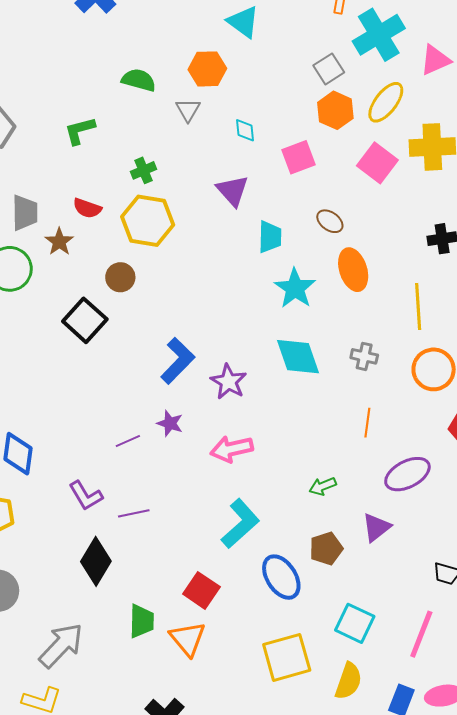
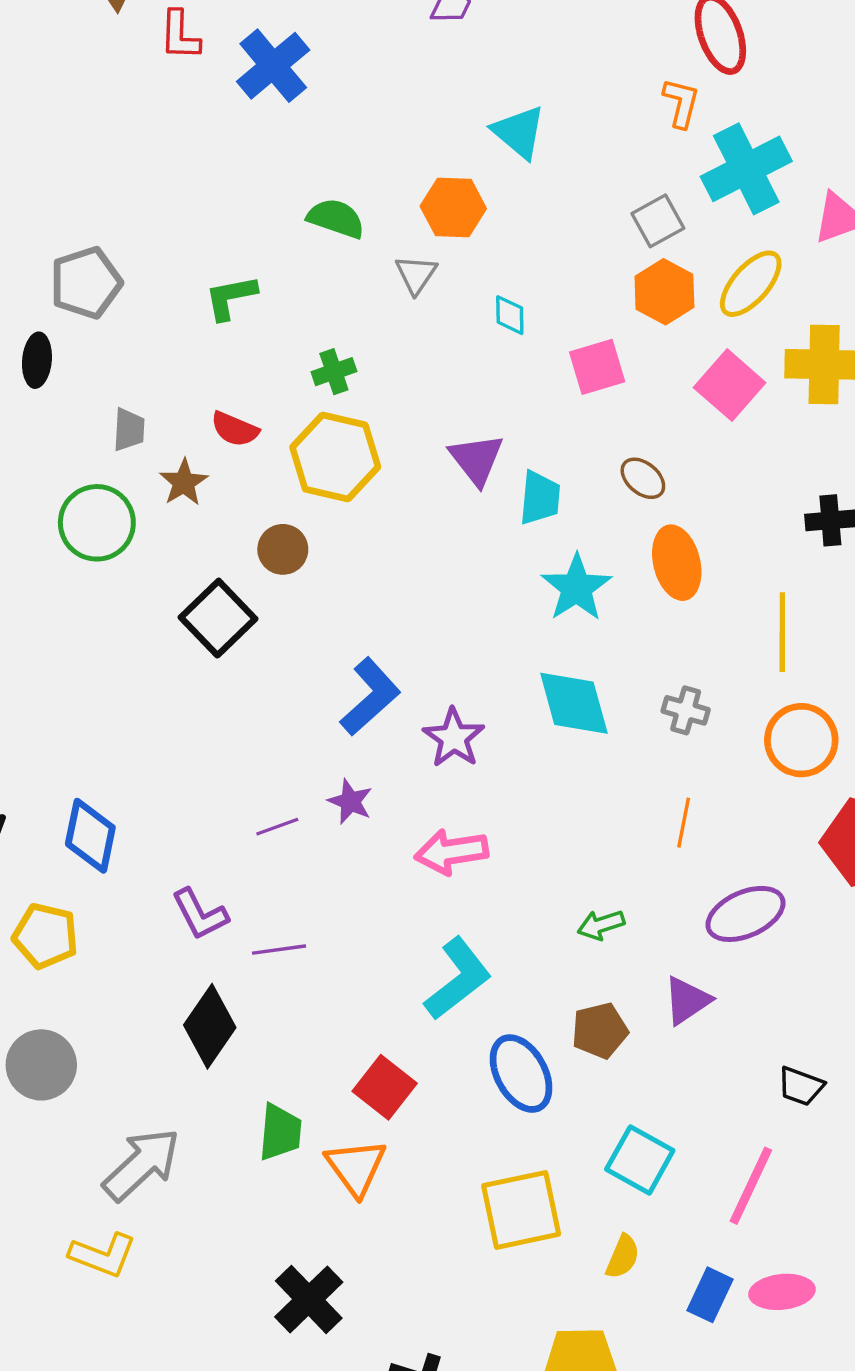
purple triangle: (232, 191) -> (476, 459), moved
gray trapezoid: (25, 213) -> (129, 430), size x0.7
yellow semicircle: (348, 681) -> (623, 1257), size x0.7

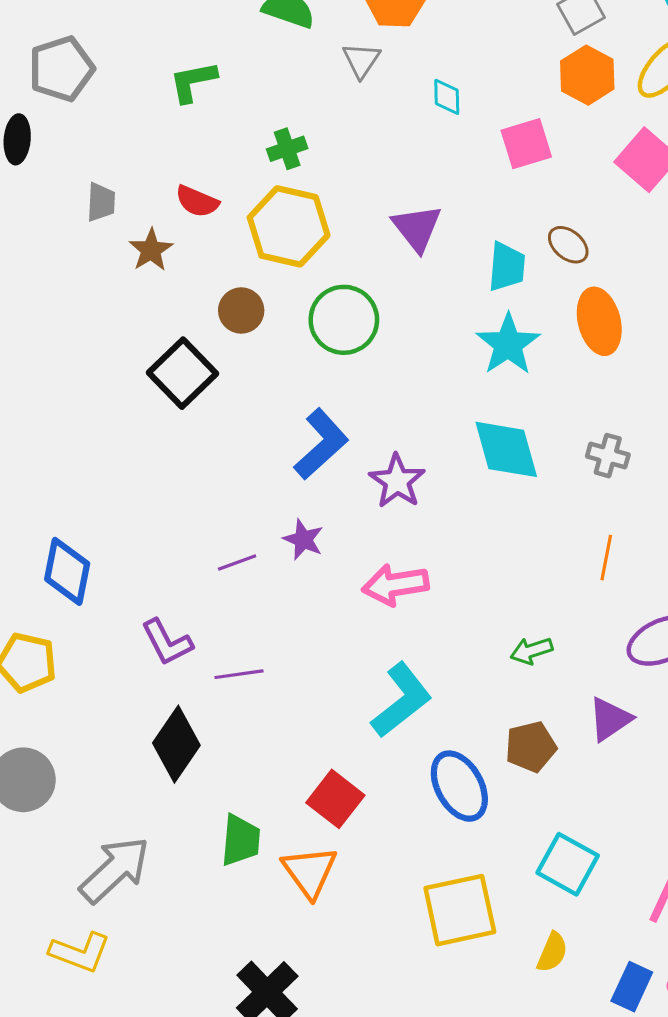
cyan trapezoid: (540, 498) -> (507, 267), moved
green circle: (97, 523) -> (344, 320), moved

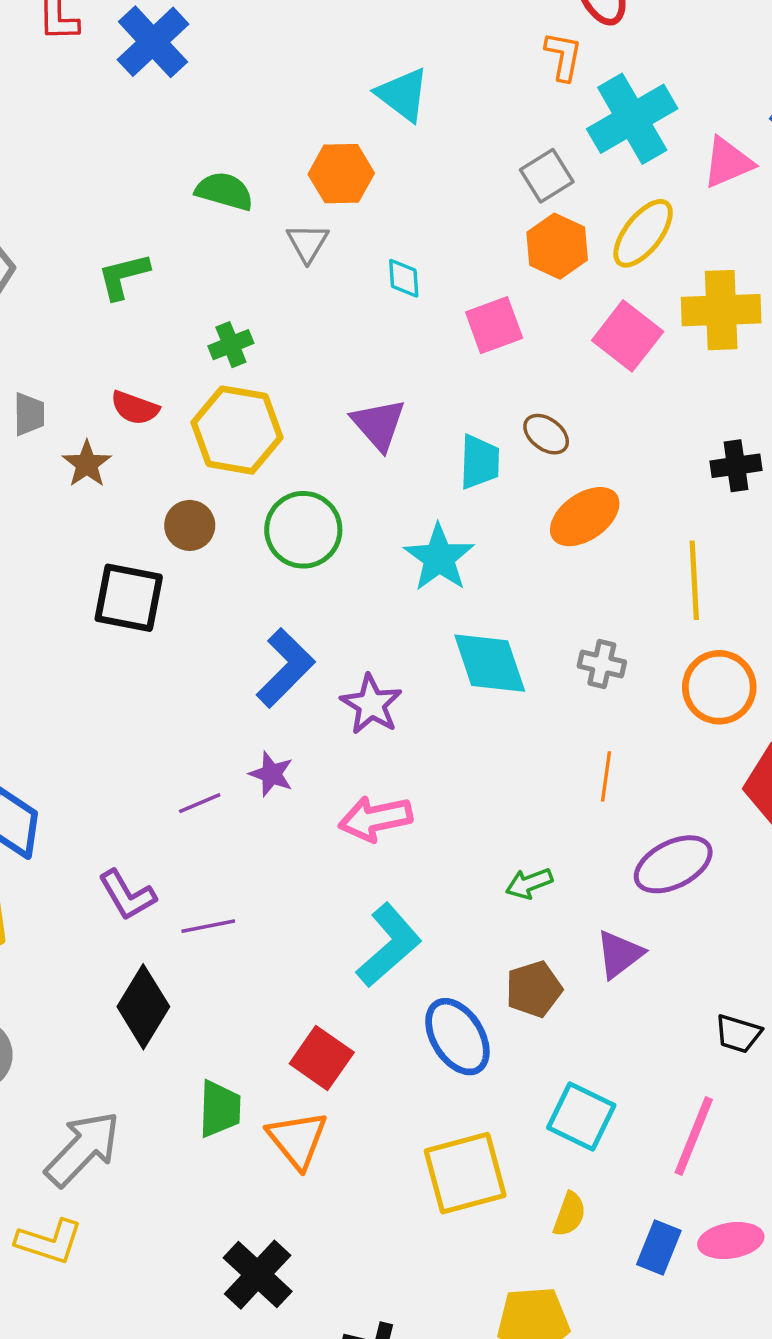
orange ellipse: (599, 321) -> (585, 517), turned 72
cyan star: (508, 344) -> (439, 558), moved
black square: (182, 373) -> (129, 598), turned -32

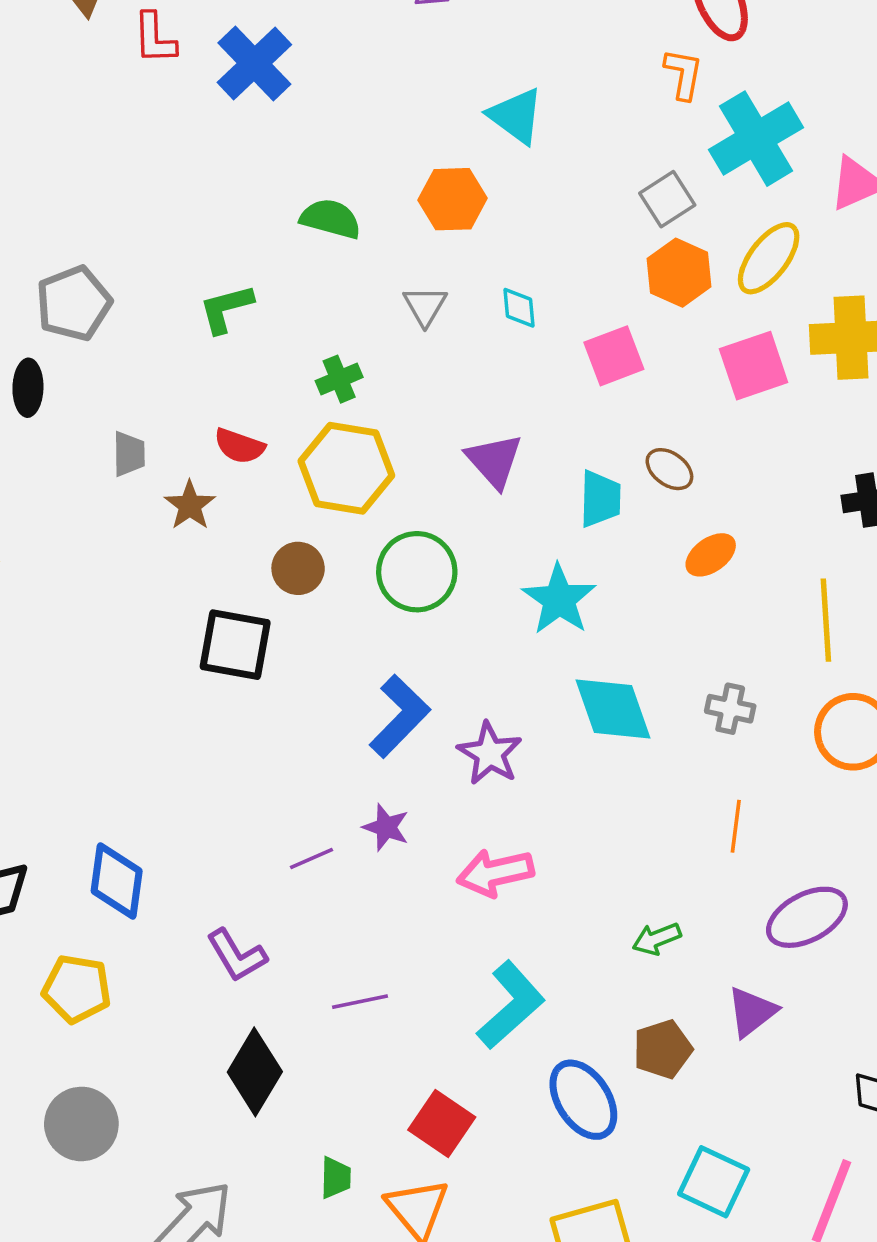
gray triangle: (308, 243) -> (425, 306), moved
pink square: (628, 336) -> (754, 366), turned 34
orange ellipse: (585, 517) -> (711, 555), size x0.7
purple line: (208, 926) -> (360, 1002), moved
green trapezoid: (220, 1109) -> (336, 1178), size x0.7

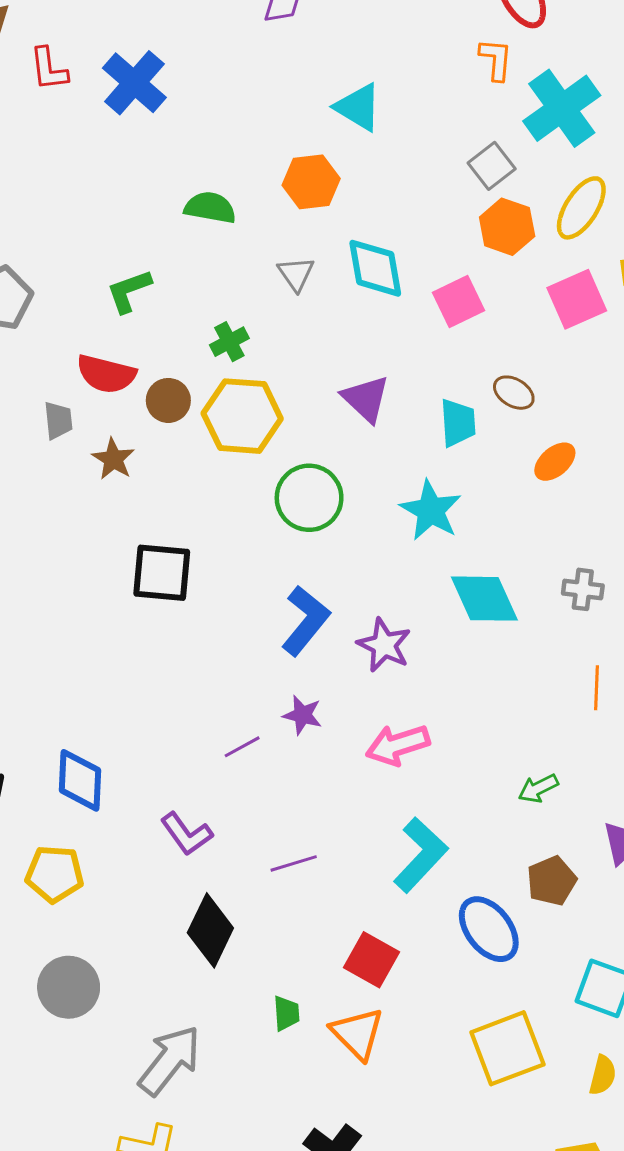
cyan diamond: (519, 308) -> (375, 268), size x1.8
red semicircle: (239, 446) -> (106, 374), moved, size x1.4
brown circle: (298, 568) -> (168, 400), moved

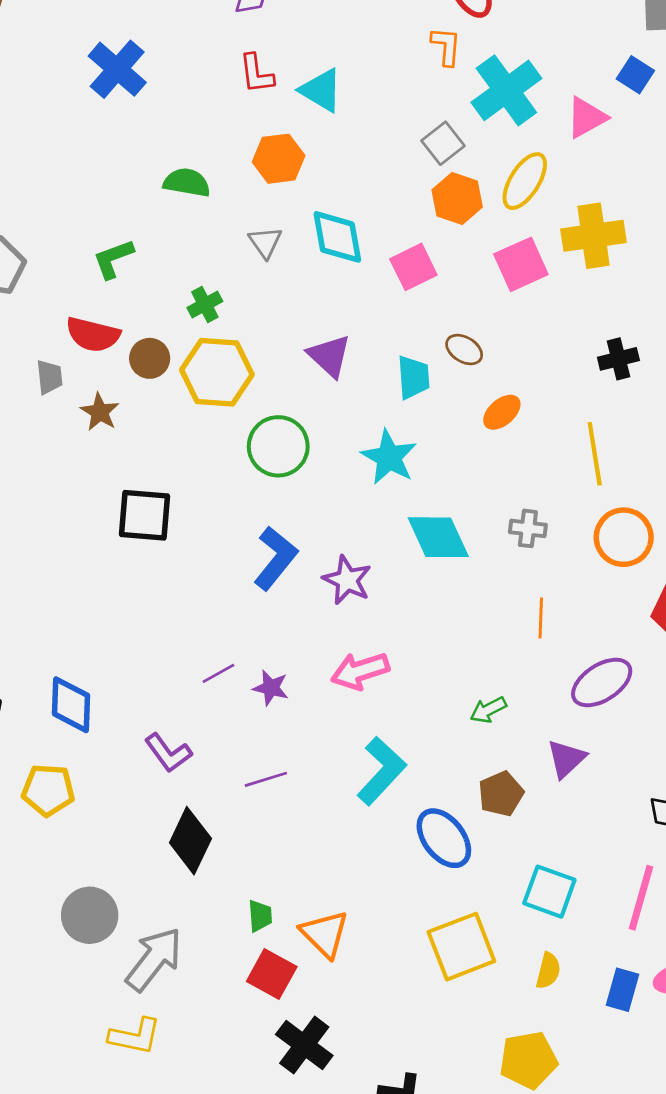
red L-shape: (49, 69) -> (256, 74), moved
purple star: (302, 715) -> (271, 688), moved
red square: (371, 960) -> (272, 974), moved
gray circle: (69, 987) -> (90, 915), moved

